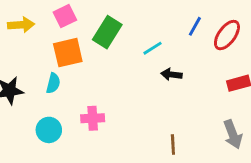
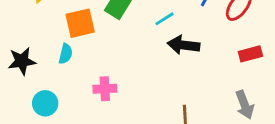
black arrow: (171, 74) -> (183, 45), size x1.5
cyan circle: (49, 130) -> (45, 103), moved

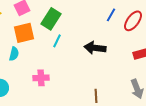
cyan line: (165, 19) -> (57, 41), moved, turned -32

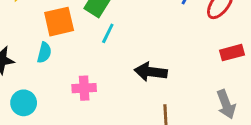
black arrow: (95, 48) -> (151, 72), moved

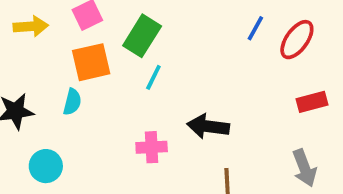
pink cross: (84, 88) -> (152, 147), moved

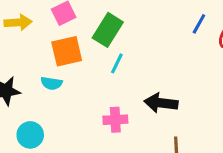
cyan semicircle: (72, 102) -> (51, 83), turned 85

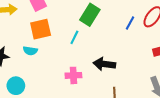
blue line: (199, 24) -> (130, 23), moved
green rectangle: (108, 30) -> (90, 15), moved

